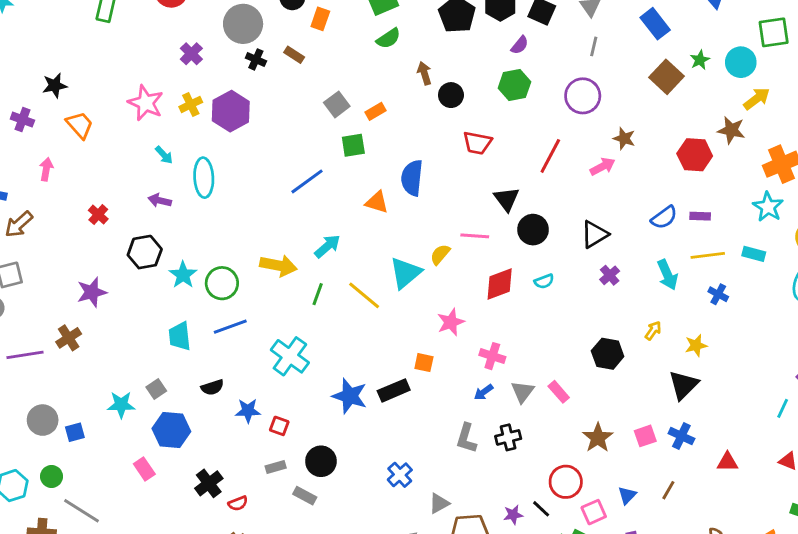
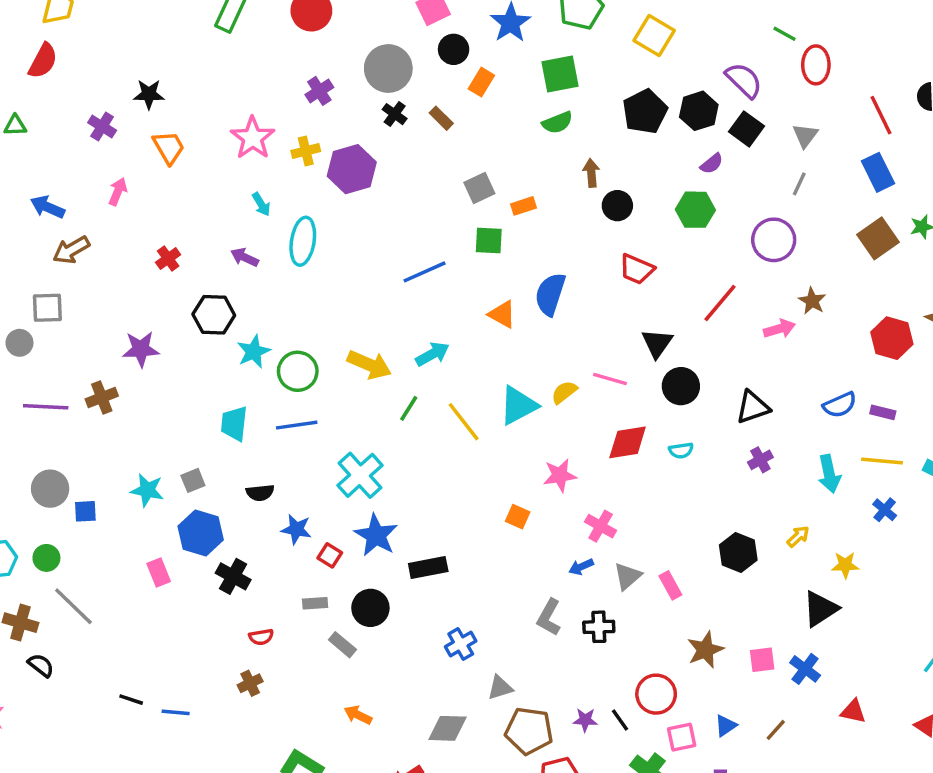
black rectangle: (394, 390) -> (428, 567), moved
blue star: (350, 396) -> (376, 535), moved
black cross: (209, 483) -> (233, 576), moved, turned -36

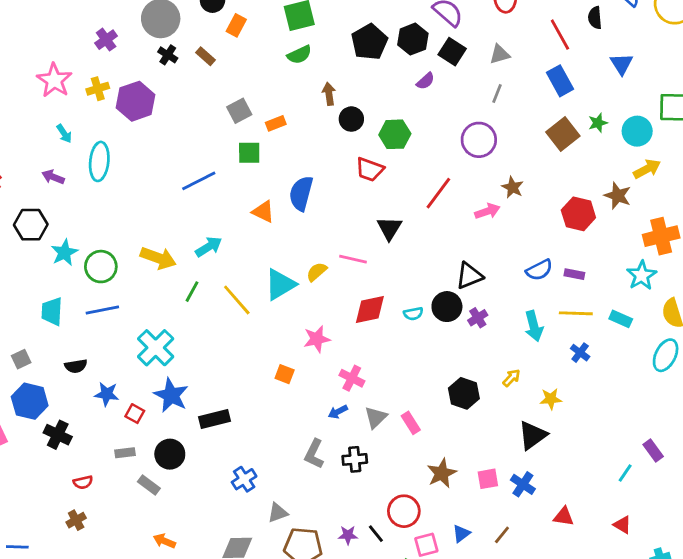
gray triangle: (805, 136) -> (500, 54), turned 40
green hexagon: (695, 210) -> (395, 134), moved
black circle: (681, 386) -> (447, 307), moved

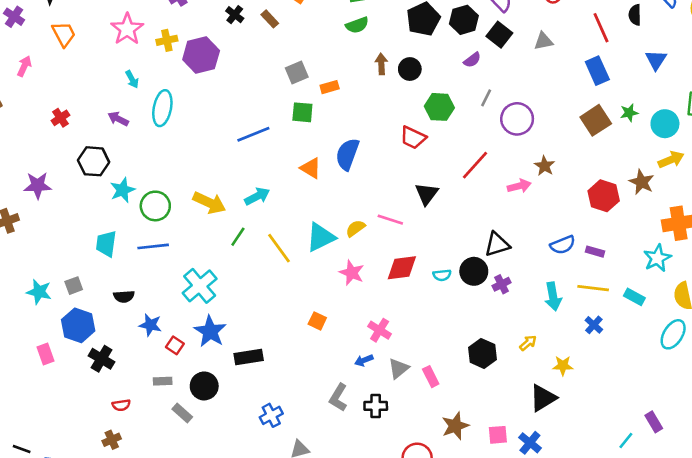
gray line: (497, 94) -> (486, 98), moved
black circle: (351, 119) -> (410, 69), moved
pink star: (317, 339) -> (352, 273), moved, turned 30

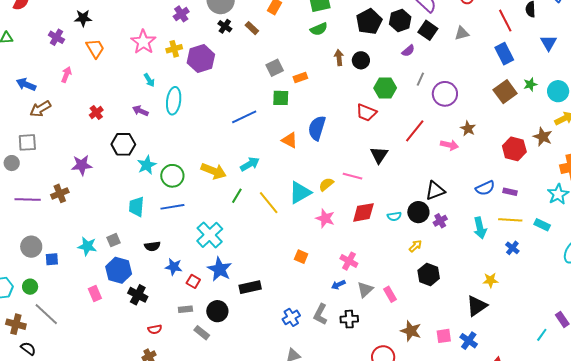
pink arrow: (519, 186) -> (449, 145), turned 30
yellow arrow: (528, 343) -> (415, 246), moved
blue cross: (271, 415) -> (291, 317), moved
brown star: (455, 426) -> (411, 331), turned -30

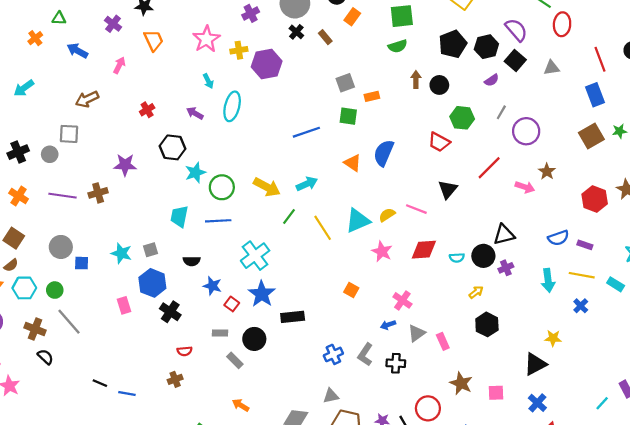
blue arrow: (26, 84) -> (77, 51), moved
blue cross: (469, 341) -> (537, 403), moved

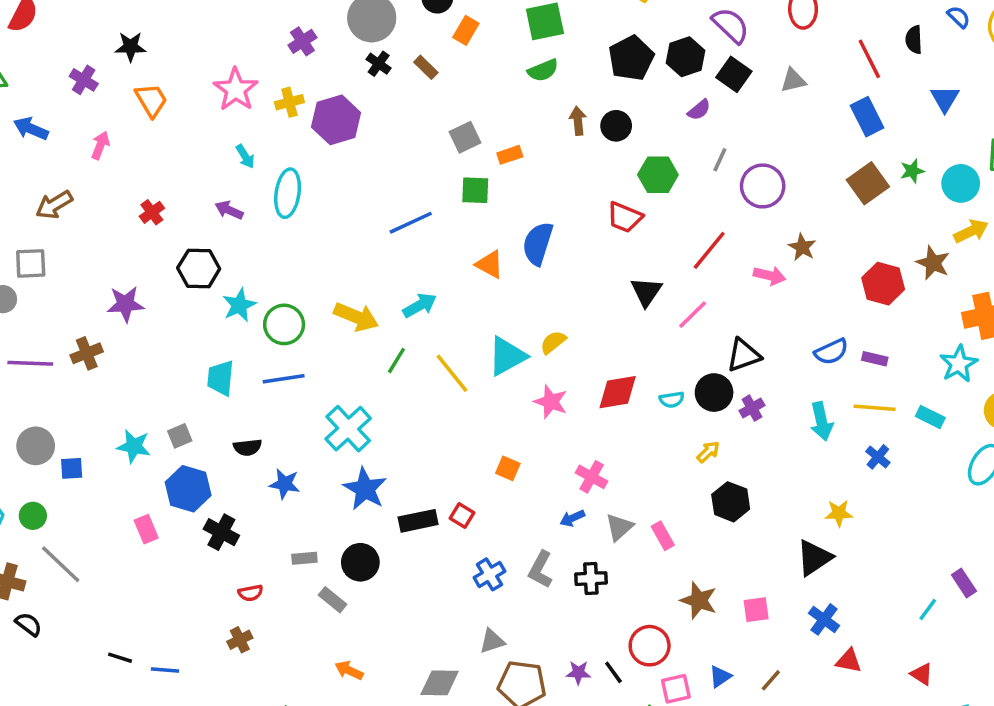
pink line: (416, 209) -> (693, 315), moved, turned -60
red square: (232, 304) -> (462, 516), moved

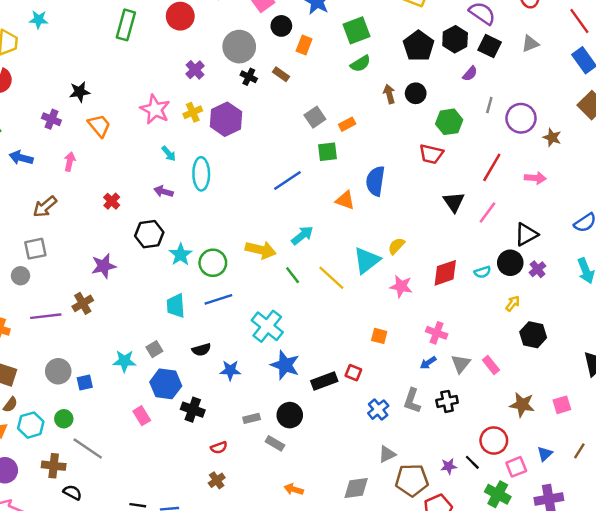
brown star: (802, 247) -> (552, 137), moved
green line: (396, 360) -> (293, 275), turned -60

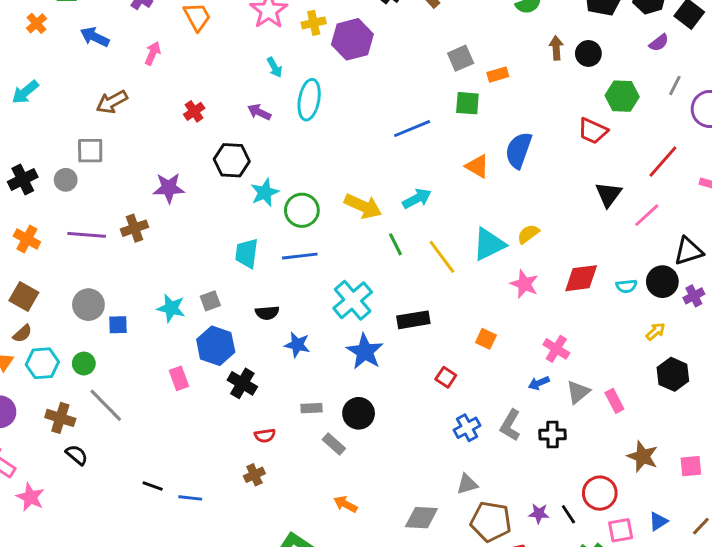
black rectangle: (324, 381) -> (413, 320), moved

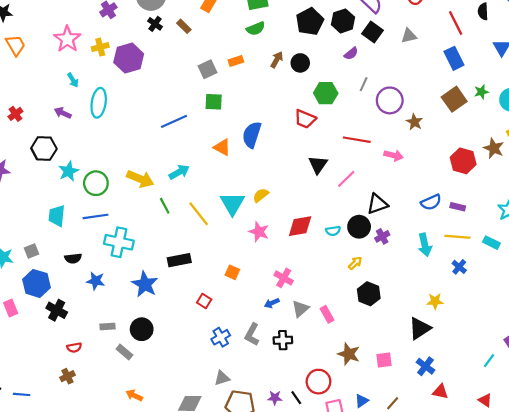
brown arrow: (556, 48) -> (277, 60), turned 35
orange rectangle: (498, 75) -> (236, 61), moved
red line: (663, 162) -> (357, 140), turned 60
cyan triangle: (489, 244) -> (232, 204), turned -32
cyan cross: (353, 300) -> (119, 242), moved, turned -36

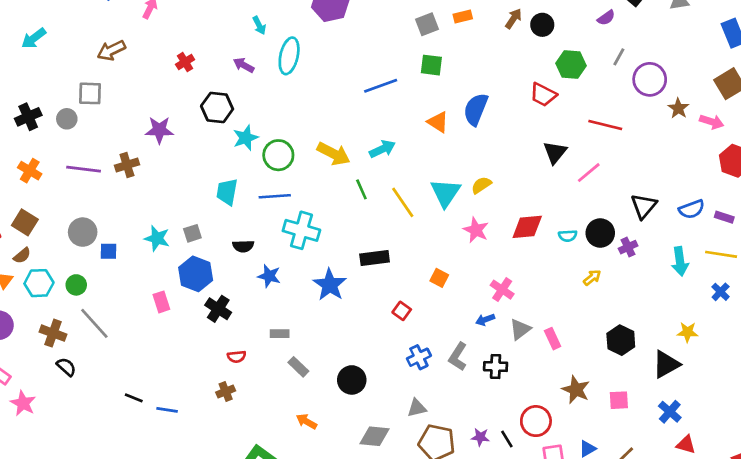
pink arrow: (394, 155) -> (712, 122), moved
black triangle: (377, 204) -> (644, 206), moved, turned -35
black hexagon: (369, 294) -> (621, 340), moved
black circle: (142, 329) -> (352, 380), moved

